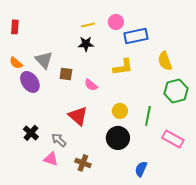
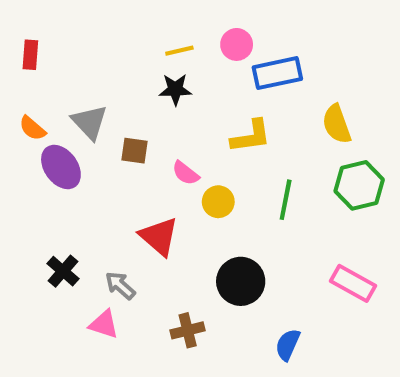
yellow circle: (120, 111) -> (218, 202), moved
green line: (148, 116) -> (286, 200), moved
brown cross: (83, 163) -> (188, 330), moved, turned -35

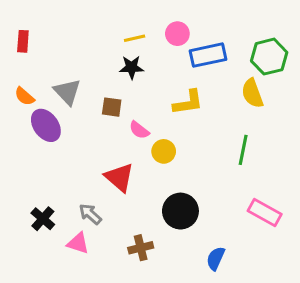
brown square: (134, 151) -> (112, 107), moved
green hexagon: (359, 185) -> (269, 57), moved
green line: (286, 200) -> (243, 150), moved
black cross: (63, 271) -> (43, 219), moved

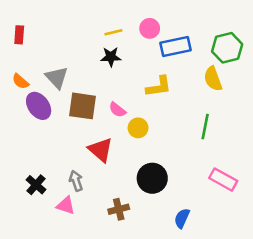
brown square: (112, 107) -> (82, 106), moved, size x1.6
gray arrow: (90, 214) -> (76, 181), turned 30

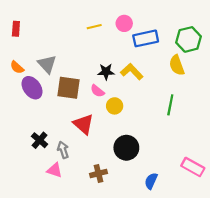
black star: (111, 57) -> (106, 72), moved
yellow L-shape: (159, 87) -> (132, 72), turned -125
pink rectangle: (223, 180) -> (193, 167), moved
black cross: (36, 185) -> (40, 140), moved

